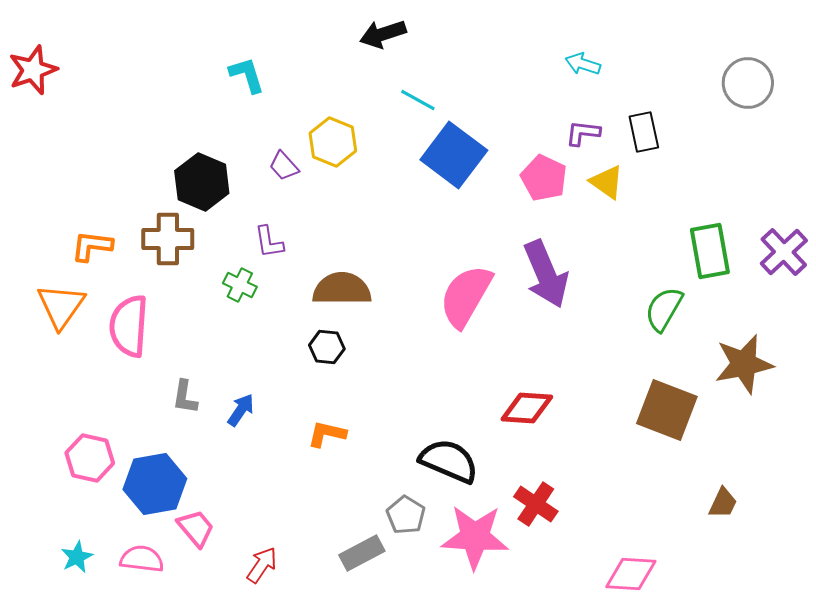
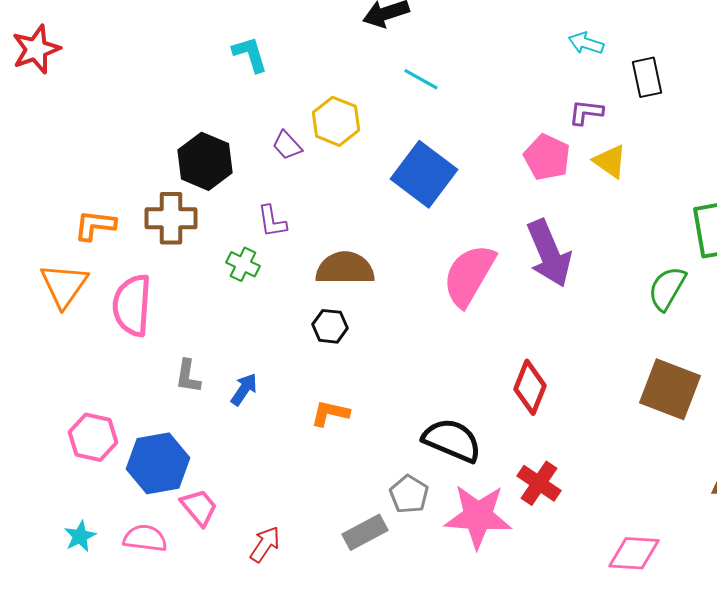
black rectangle: (644, 132) -> (647, 77), moved
blue square: (454, 155) -> (424, 174), moved
red diamond: (527, 408) -> (530, 387), turned -72

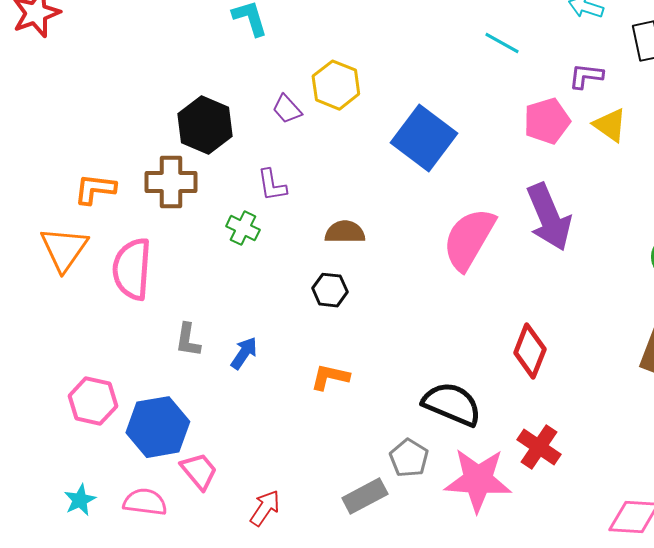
cyan line: (421, 79) -> (502, 43), moved
pink pentagon: (547, 157) -> (547, 121), turned 30
brown semicircle: (345, 268) -> (345, 232), size x0.7

